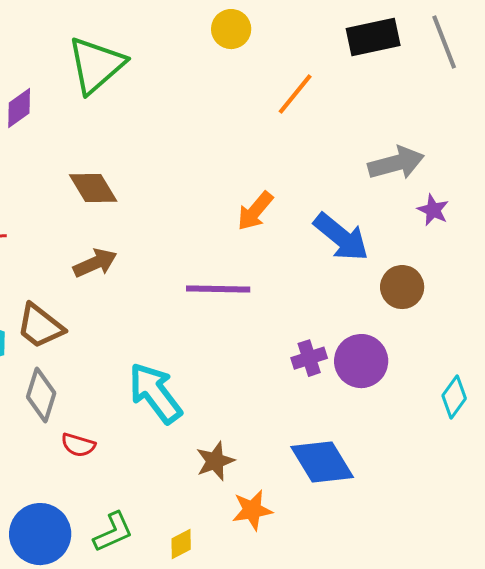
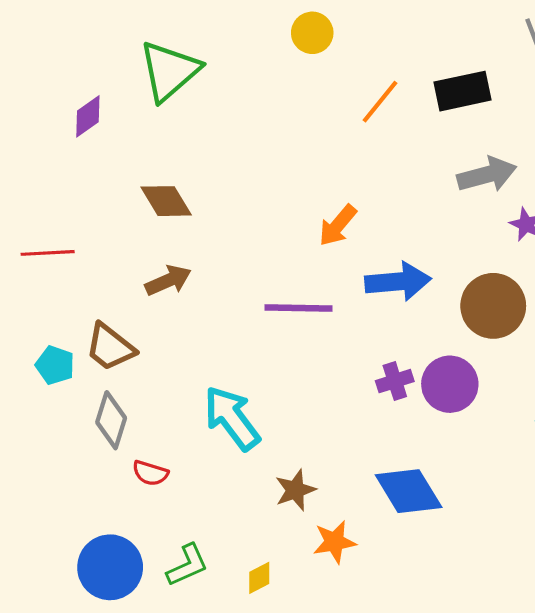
black rectangle: (373, 37) -> (463, 91), moved
blue arrow: (341, 237) -> (398, 282), moved, turned -44
brown circle: (402, 287) -> (493, 306), size x1.4

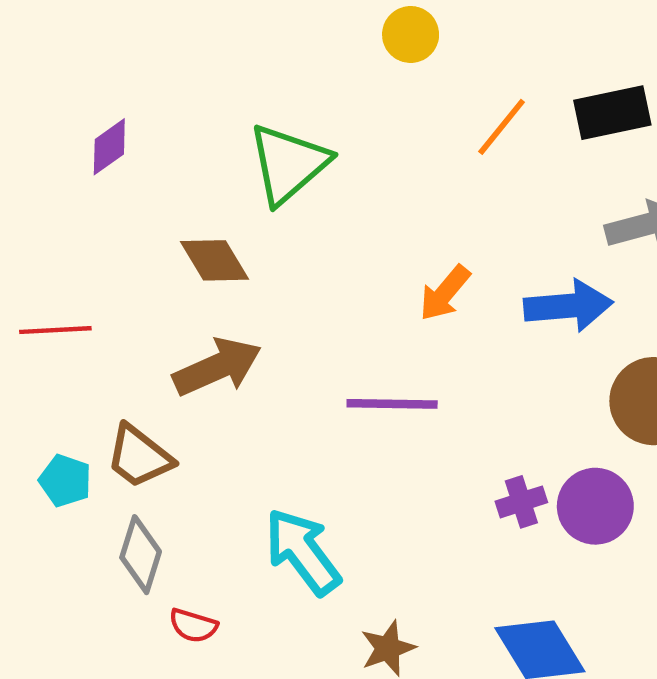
green triangle: (169, 71) -> (288, 164), moved
brown arrow: (168, 280) -> (217, 367), size x1.4
blue arrow: (398, 282) -> (568, 306), moved

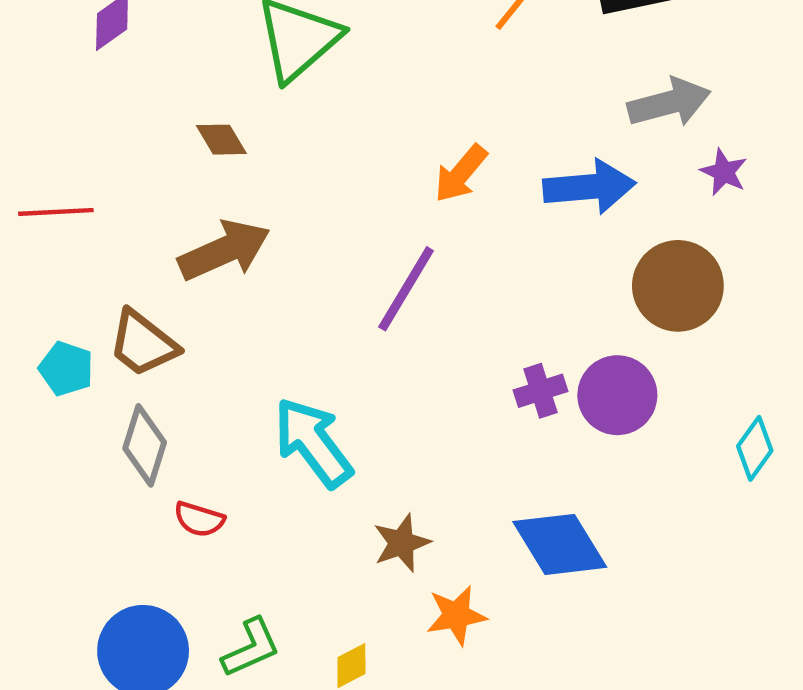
brown diamond: (214, 260) -> (221, 140), size x0.7
purple line: (392, 404) -> (406, 289), turned -60

